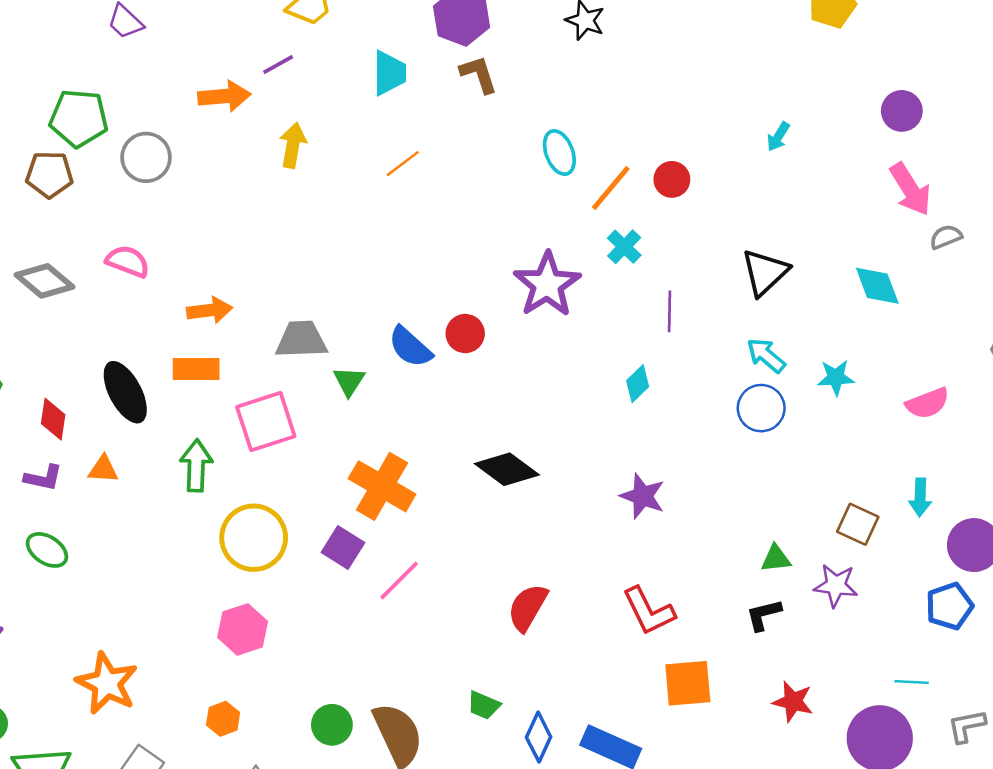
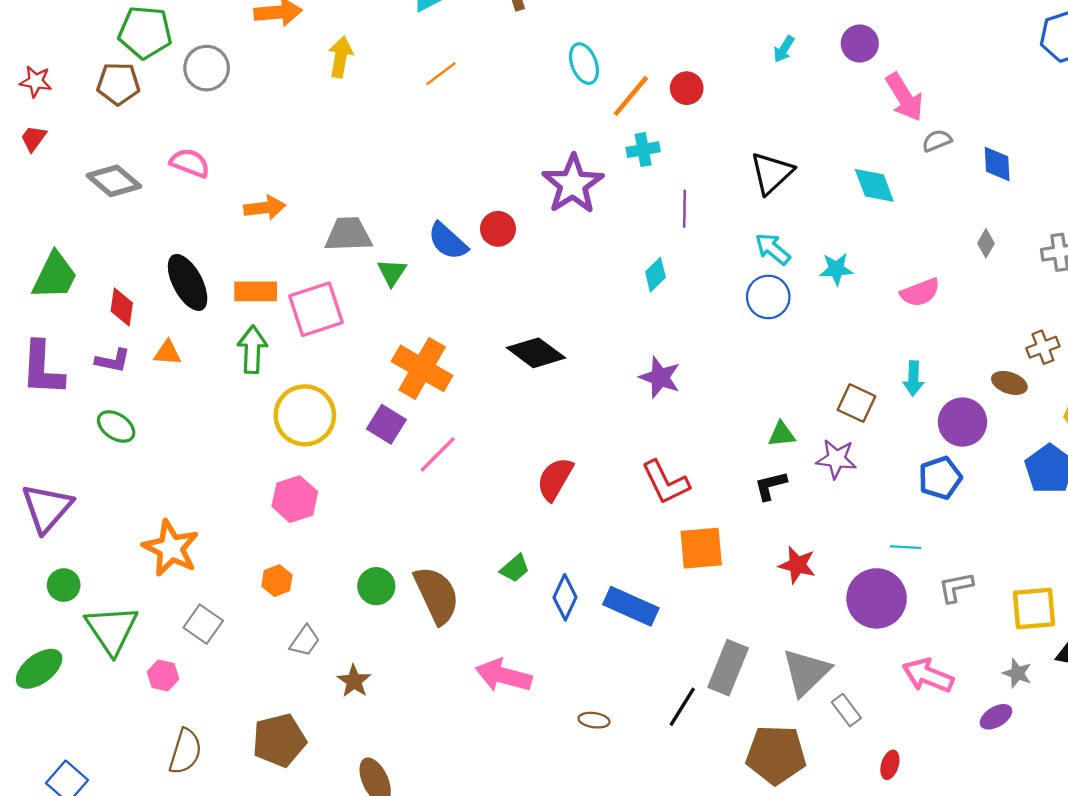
purple circle: (902, 111) -> (860, 43), moved
cyan cross: (624, 247) -> (643, 150), turned 36
orange rectangle: (196, 369) -> (256, 291), moved
green trapezoid: (484, 705) -> (515, 568), turned -64

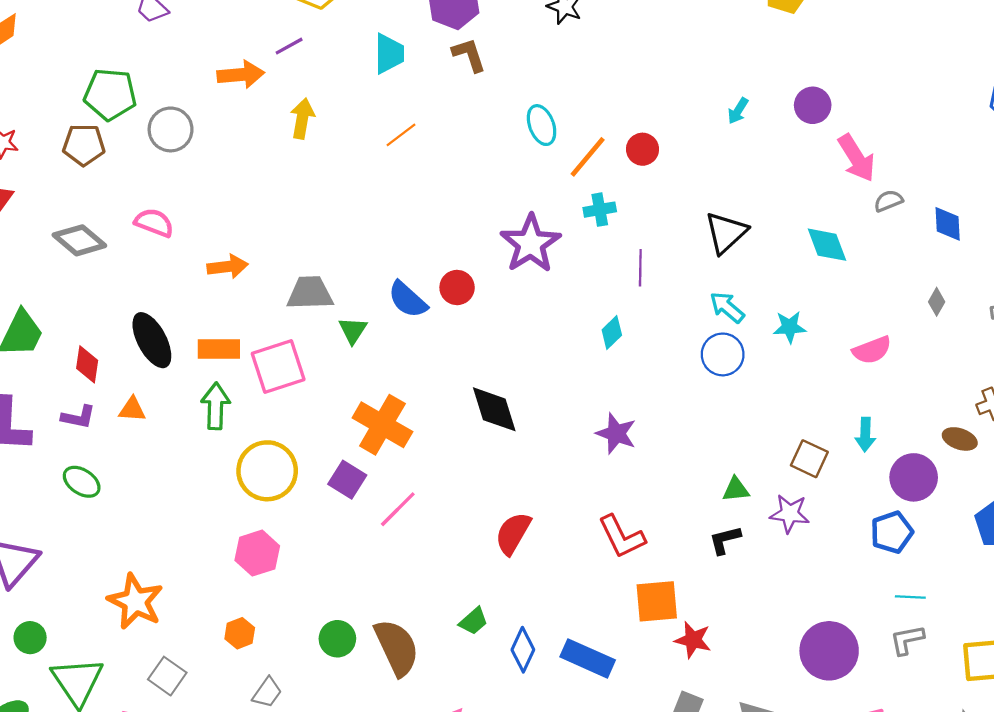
black diamond: (536, 353) -> (494, 409), turned 36
cyan line: (906, 547) -> (910, 597), moved
red star: (797, 565) -> (693, 640), moved

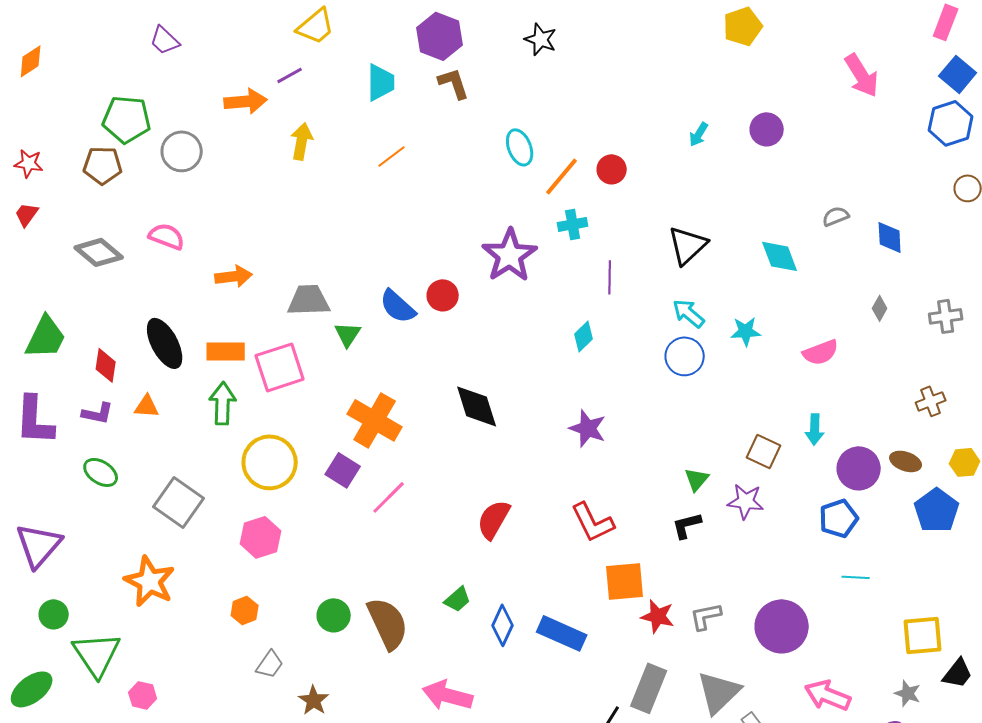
pink arrow: (857, 158) -> (862, 75), moved
brown ellipse: (960, 439) -> (906, 461), moved
green triangle: (736, 489) -> (697, 479), turned -44
gray L-shape: (907, 640) -> (706, 616), moved
gray square: (167, 676) -> (179, 502), moved, size x1.4

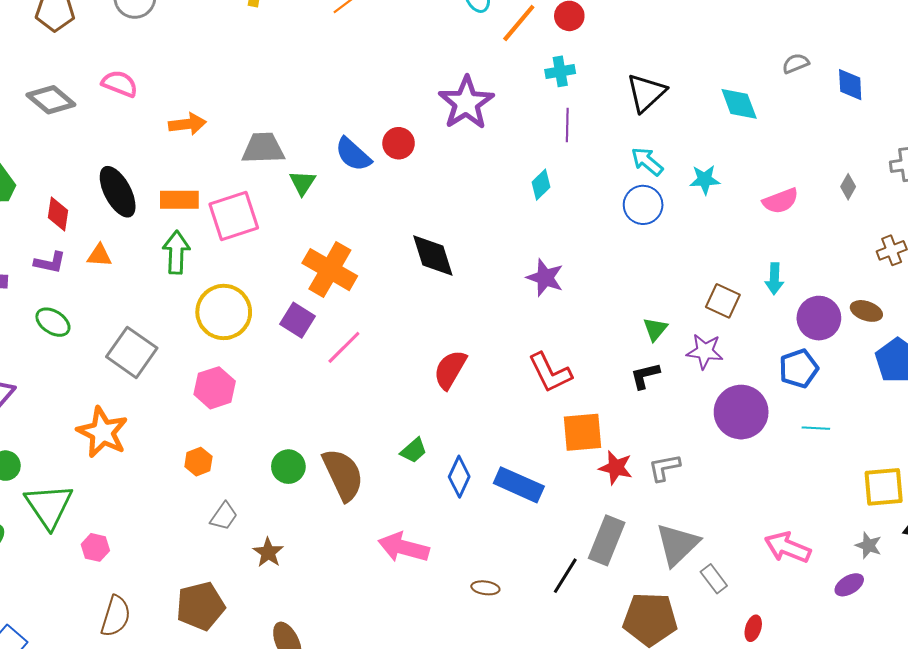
cyan cross: (573, 224) -> (560, 71), moved
gray diamond: (880, 308) -> (848, 187), moved
purple circle: (782, 626) -> (741, 412), moved

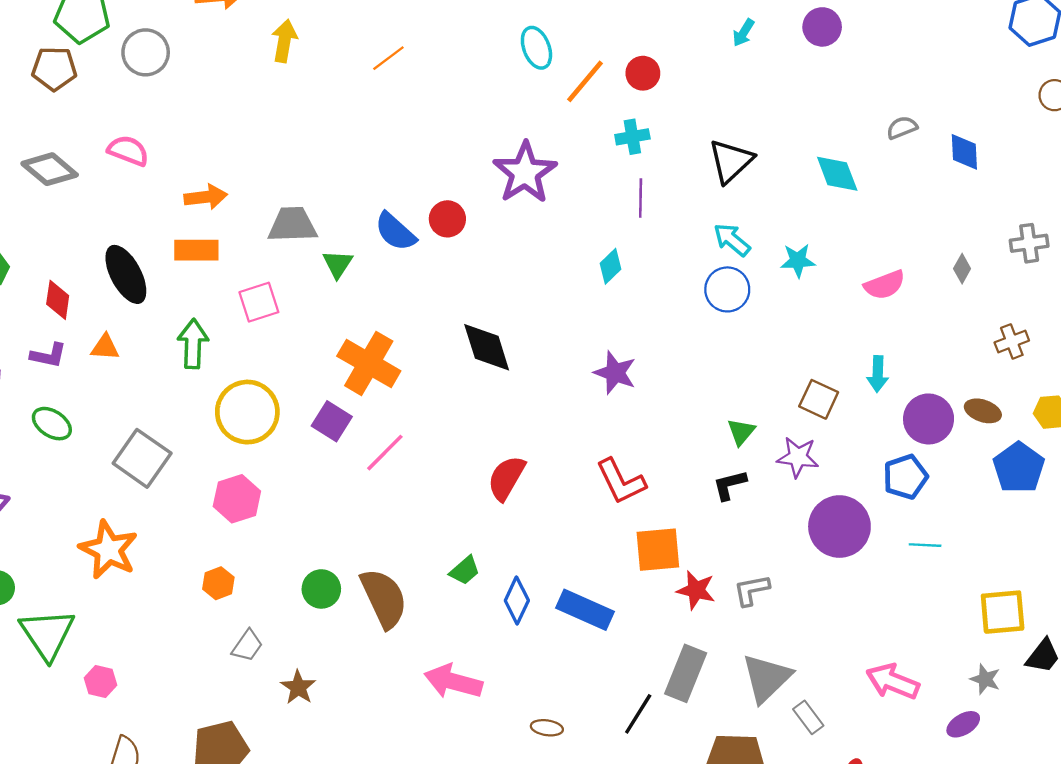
orange rectangle: (179, 200) -> (196, 250), moved
pink square: (234, 216) -> (259, 302), size x0.7

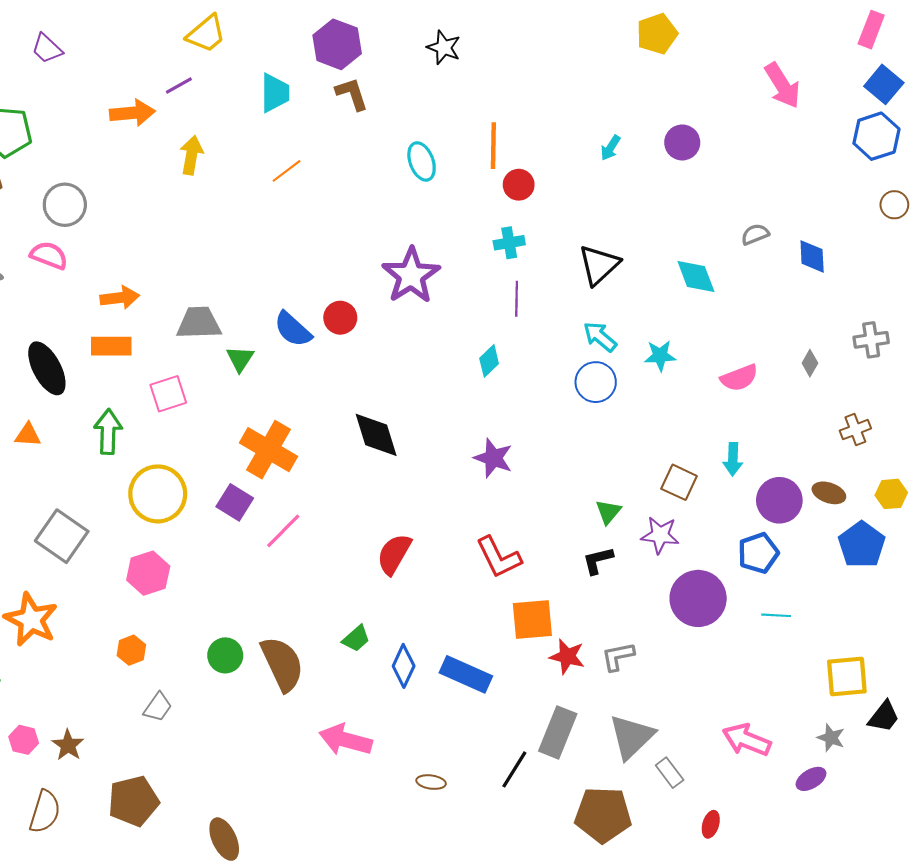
gray circle: (146, 52) -> (65, 205), moved
orange line: (585, 81) -> (493, 146), moved, turned -39
brown star: (298, 687) -> (68, 745), moved

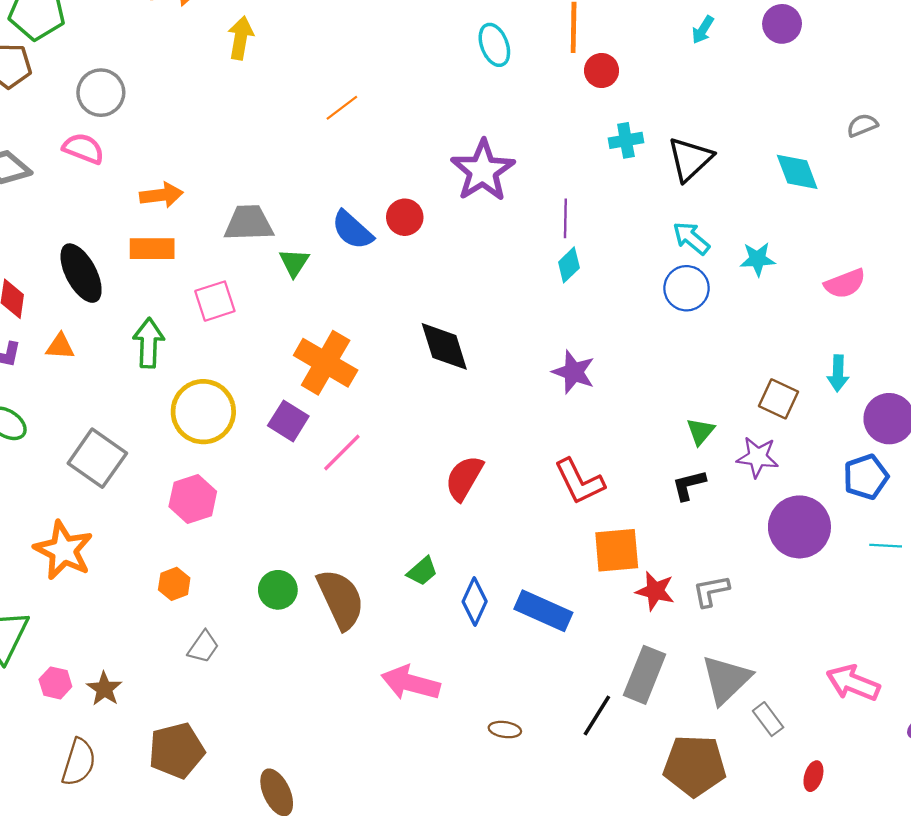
orange line: (286, 171) -> (342, 108), moved
cyan cross: (509, 243) -> (626, 140), moved
purple line: (517, 299) -> (565, 218), moved

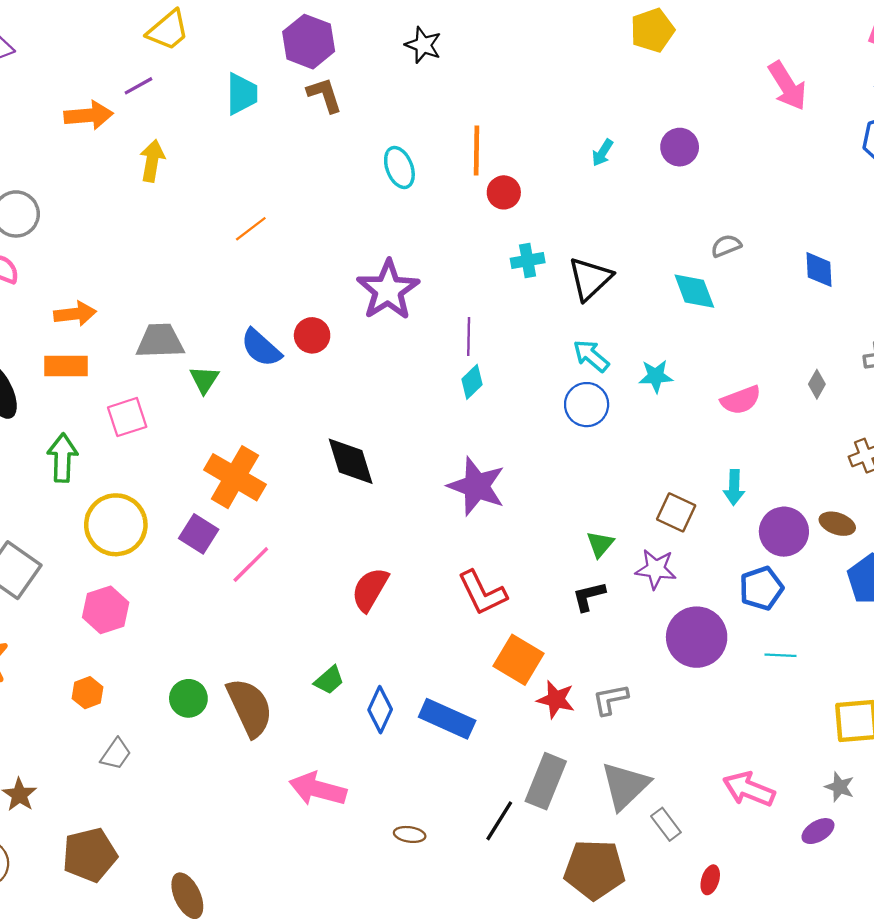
gray semicircle: (862, 125) -> (726, 246), moved
purple star: (574, 372) -> (477, 486), size x1.4
orange square: (617, 550) -> (519, 660), turned 36

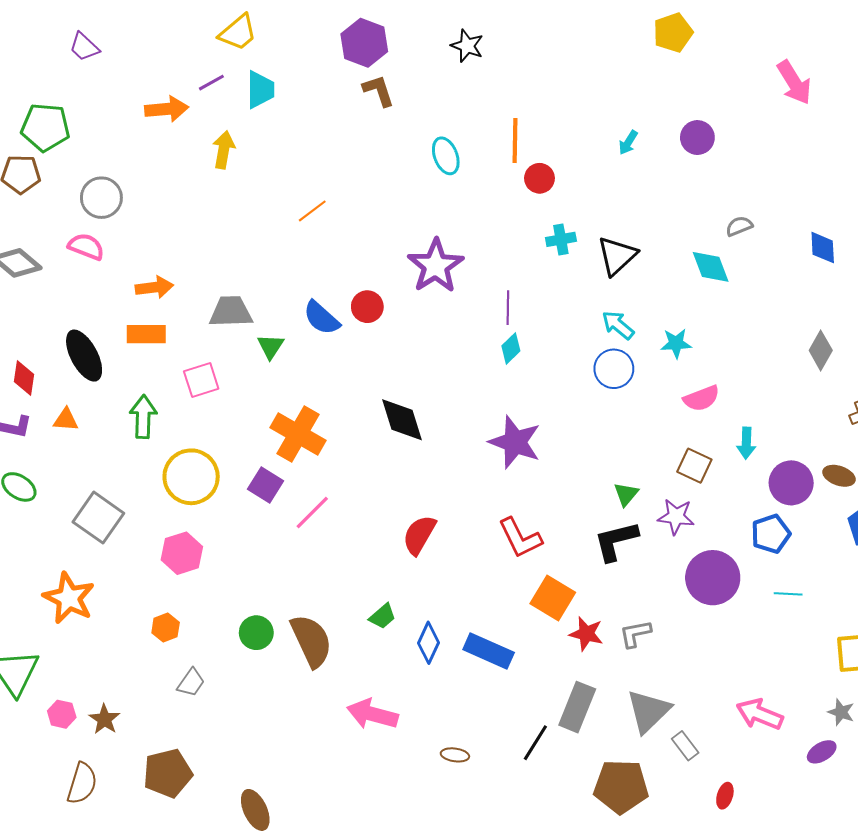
cyan trapezoid: (242, 94) -> (260, 90), moved
gray diamond: (817, 384) -> (821, 350), size x1.5
pink semicircle: (741, 400) -> (701, 398), moved
black L-shape: (589, 596) -> (616, 541), size x1.5

